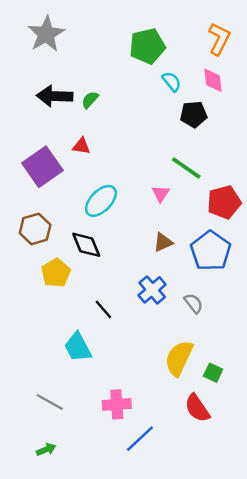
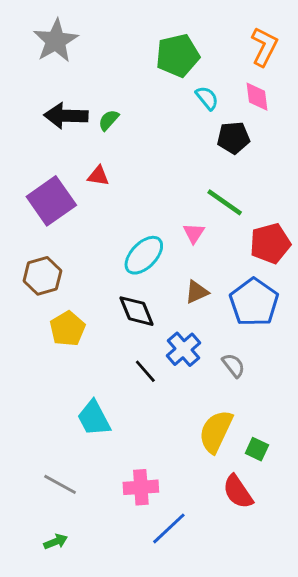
cyan ellipse: (101, 201) -> (144, 255), moved
black diamond: (86, 245) -> (136, 311), moved
black line: (103, 309) -> (145, 371), moved

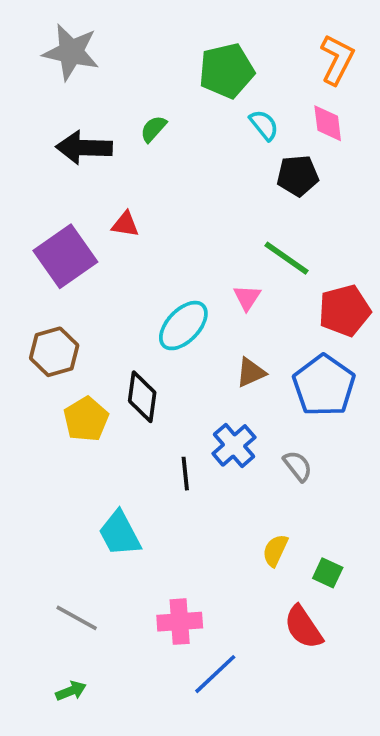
gray star: (56, 41) -> (71, 52), turned -30
green semicircle: (109, 120) -> (153, 129), moved
black diamond: (136, 311) -> (142, 397), moved, turned 30
black line: (145, 371) -> (185, 474), turned 35
yellow semicircle: (216, 431) -> (275, 550), size x0.6

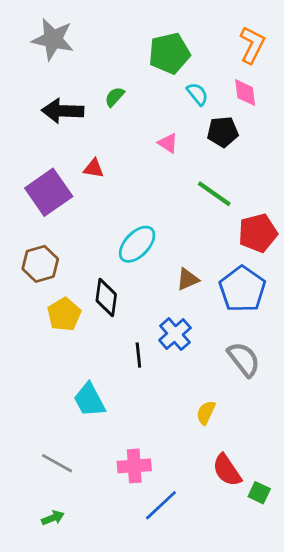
pink triangle: (247, 297) -> (168, 143), moved, turned -30
gray semicircle: (298, 466) -> (244, 359), moved, size x1.5
green square: (328, 573) -> (259, 493), moved

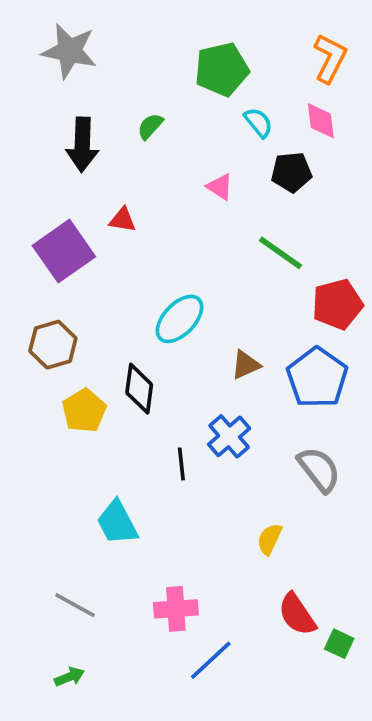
black arrow: (63, 111) -> (82, 145), turned -90

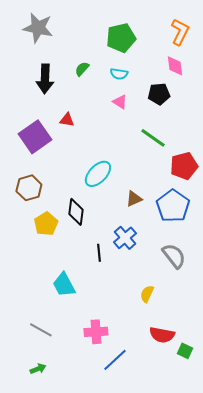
cyan semicircle: (258, 123) -> (119, 74), moved, turned 138
red semicircle: (297, 614) -> (162, 335), turned -45

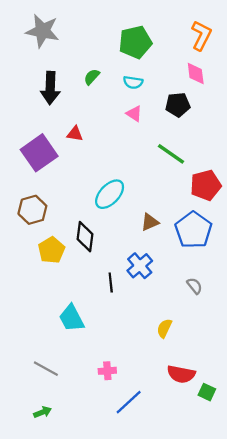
gray semicircle: (174, 256) -> (195, 286), size x0.6
pink cross: (96, 332) -> (107, 371), size x0.7

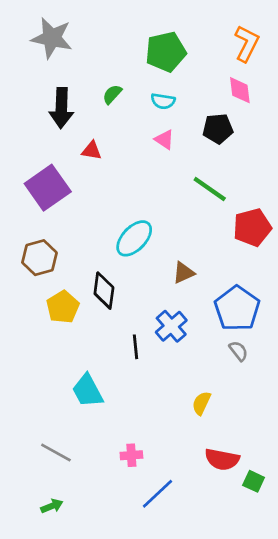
red triangle: (75, 134) -> (92, 151), moved
blue pentagon: (193, 230) -> (237, 308), moved

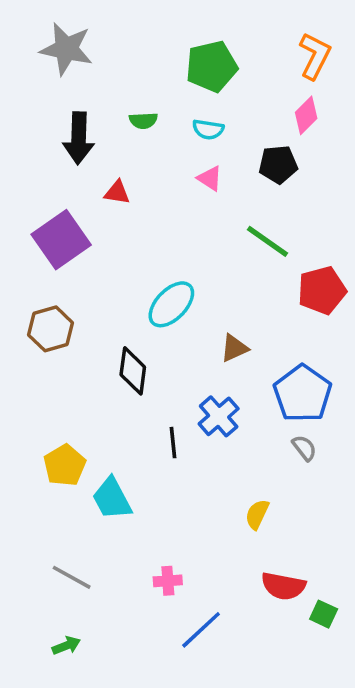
pink diamond: (240, 90) -> (306, 115), turned 52
green semicircle: (112, 94) -> (143, 121), turned -135
yellow pentagon: (63, 307) -> (65, 465), moved

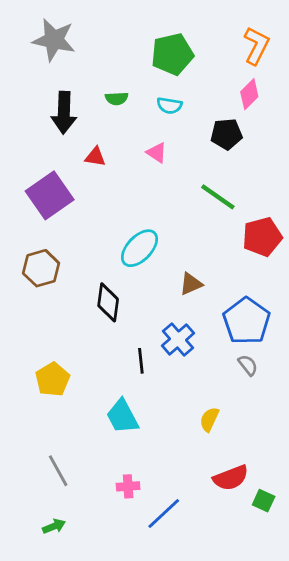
pink triangle: (210, 178) -> (157, 153), moved
cyan trapezoid: (112, 499) -> (122, 416), moved
gray line: (72, 577) -> (58, 471), turned 32
pink cross: (168, 581) -> (128, 486), moved
red semicircle: (283, 586) -> (231, 478), turned -32

